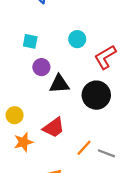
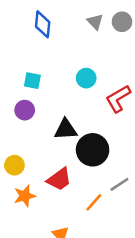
purple circle: (41, 67) -> (25, 110), moved
black circle: (96, 95) -> (93, 150), moved
gray line: (106, 153) -> (119, 184), moved, turned -54

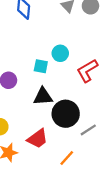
cyan square: (32, 81) -> (41, 66), moved
gray line: (119, 184) -> (88, 130), moved

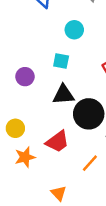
cyan circle: (60, 53) -> (74, 30), moved

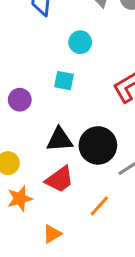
black triangle: (63, 95) -> (60, 140), moved
orange triangle: (59, 193) -> (52, 234), moved, turned 42

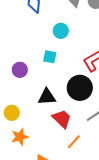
black circle: (98, 145) -> (80, 88), moved
red trapezoid: (60, 179) -> (62, 119), moved, turned -100

